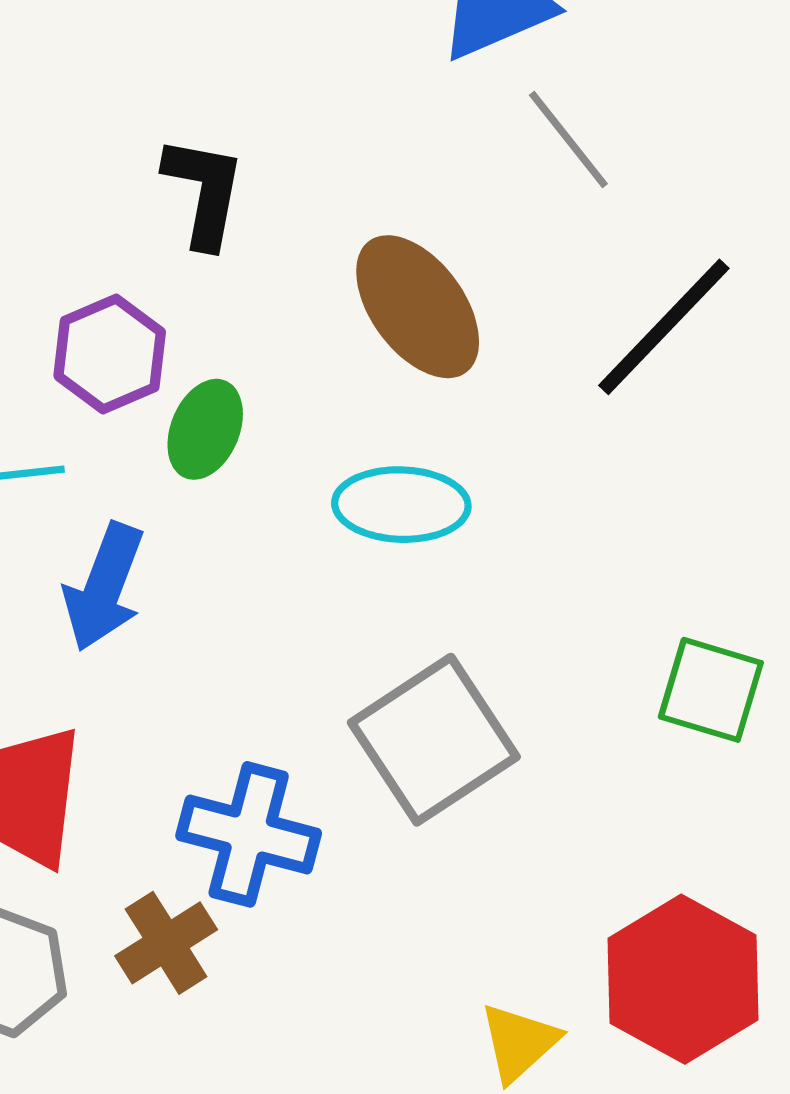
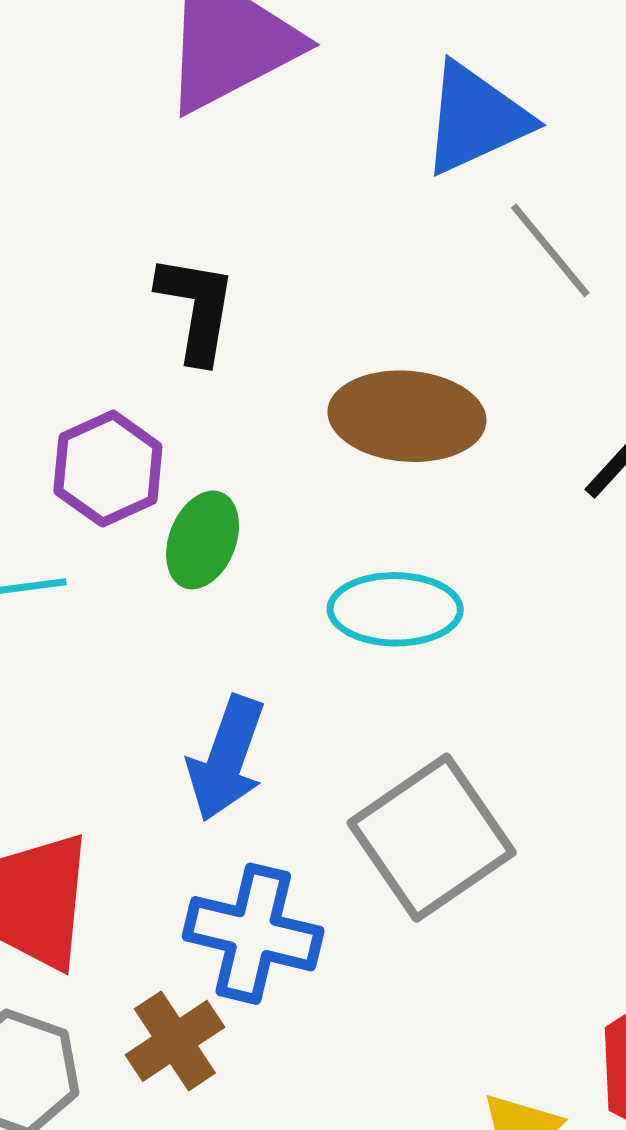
brown ellipse: (418, 307) -> (407, 416), turned -48
blue arrow: (104, 587) -> (227, 758), moved

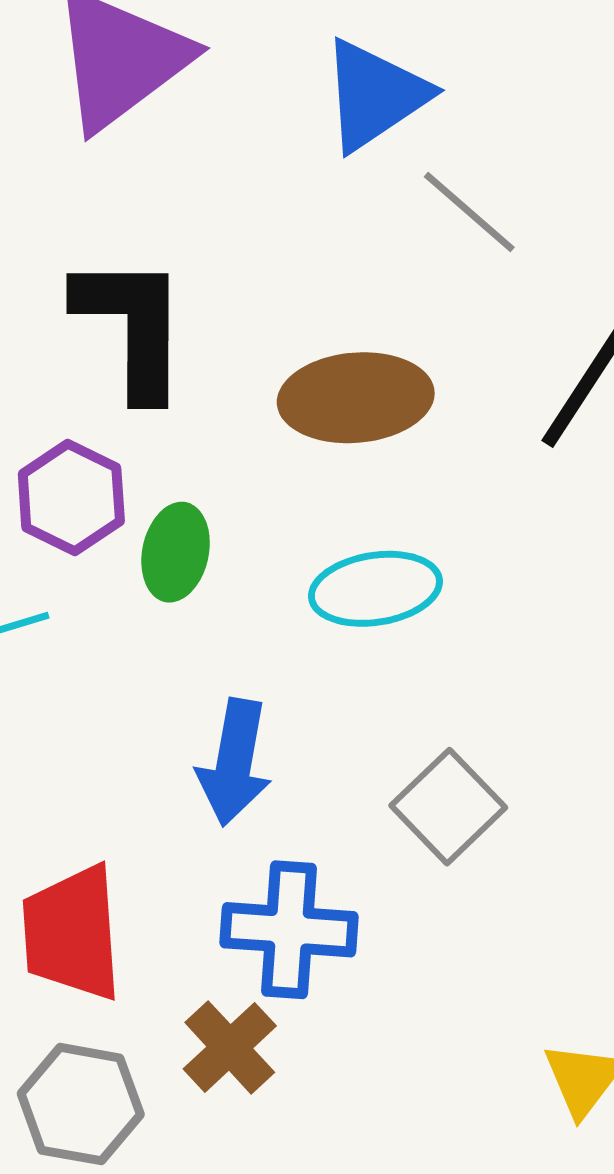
black L-shape: (197, 308) -> (132, 326), size x1.4
gray square: (432, 838) -> (448, 807), size x0.7

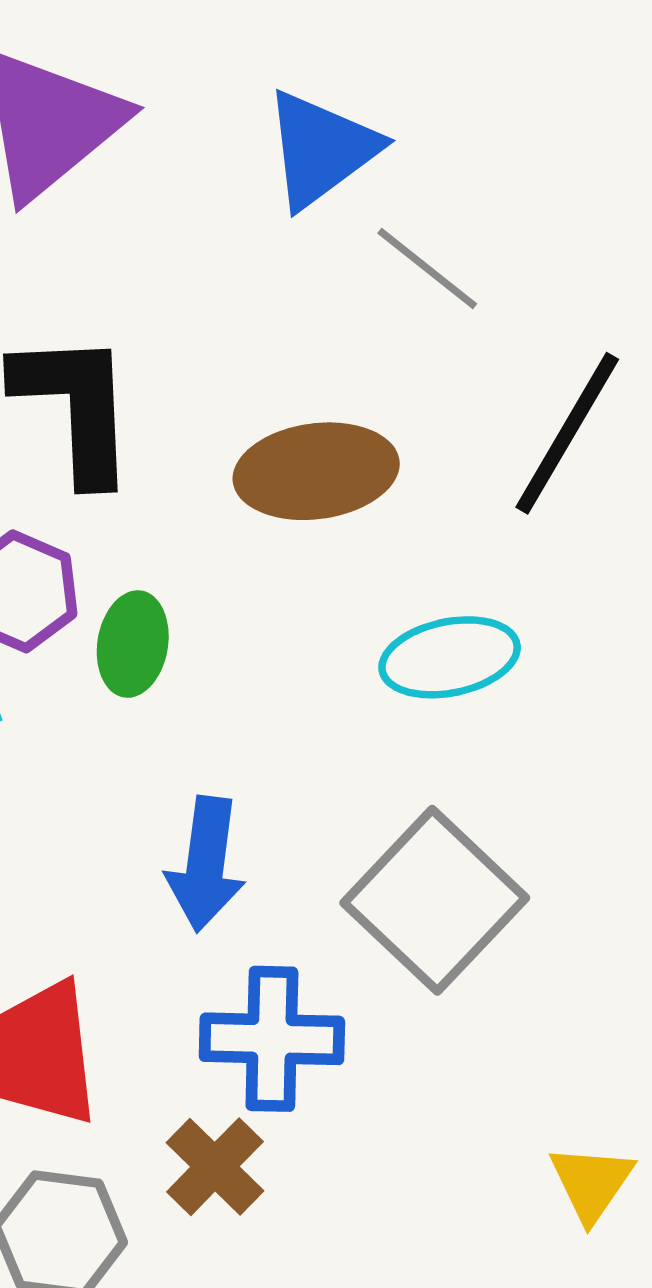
cyan ellipse: (375, 589) -> (450, 657), moved
gray square: (448, 807) -> (435, 900), size x1.5

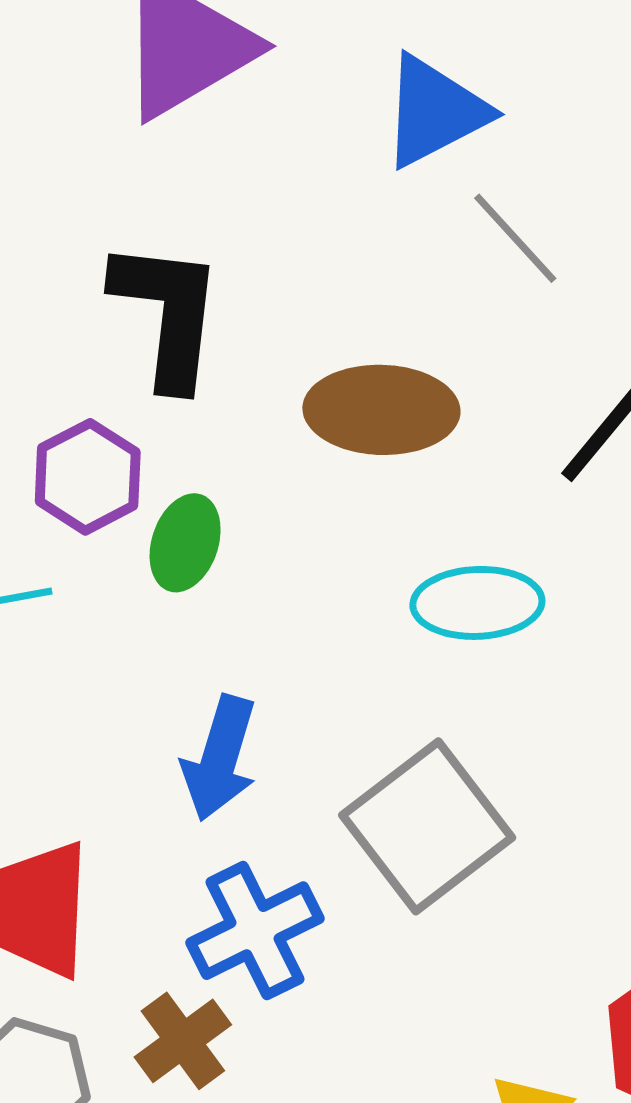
blue cross: (272, 1039) -> (255, 931), turned -37

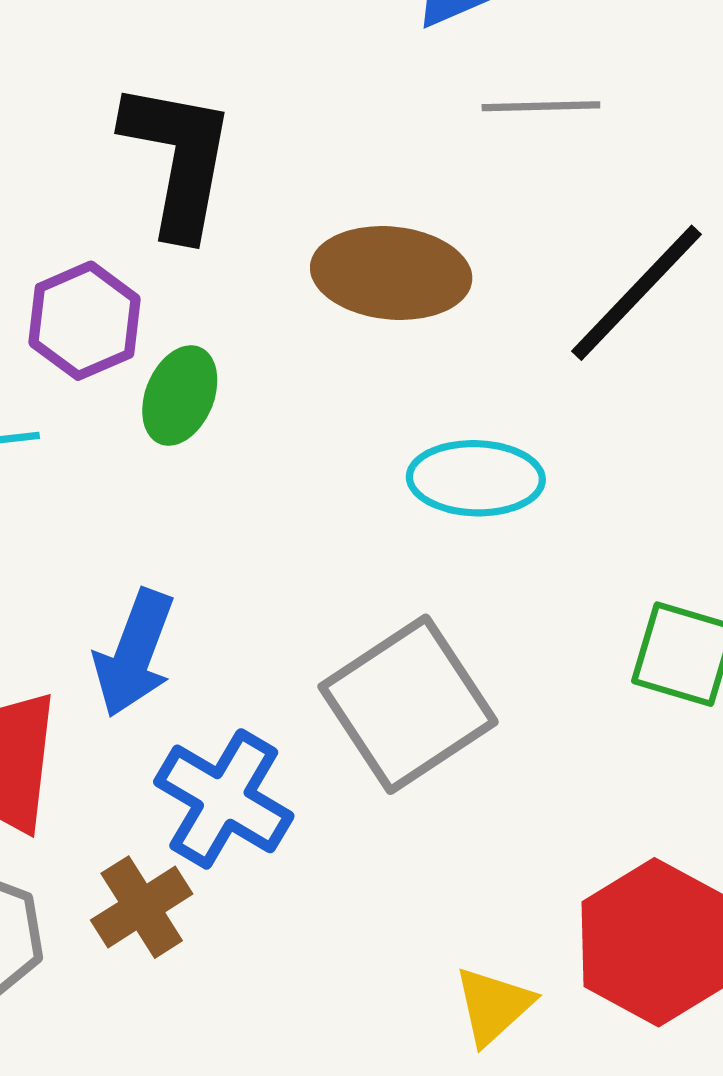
gray line: (515, 238) -> (541, 106), turned -53
blue arrow: (220, 758) -> (134, 653), moved
blue cross: (255, 931) -> (224, 799), turned -37

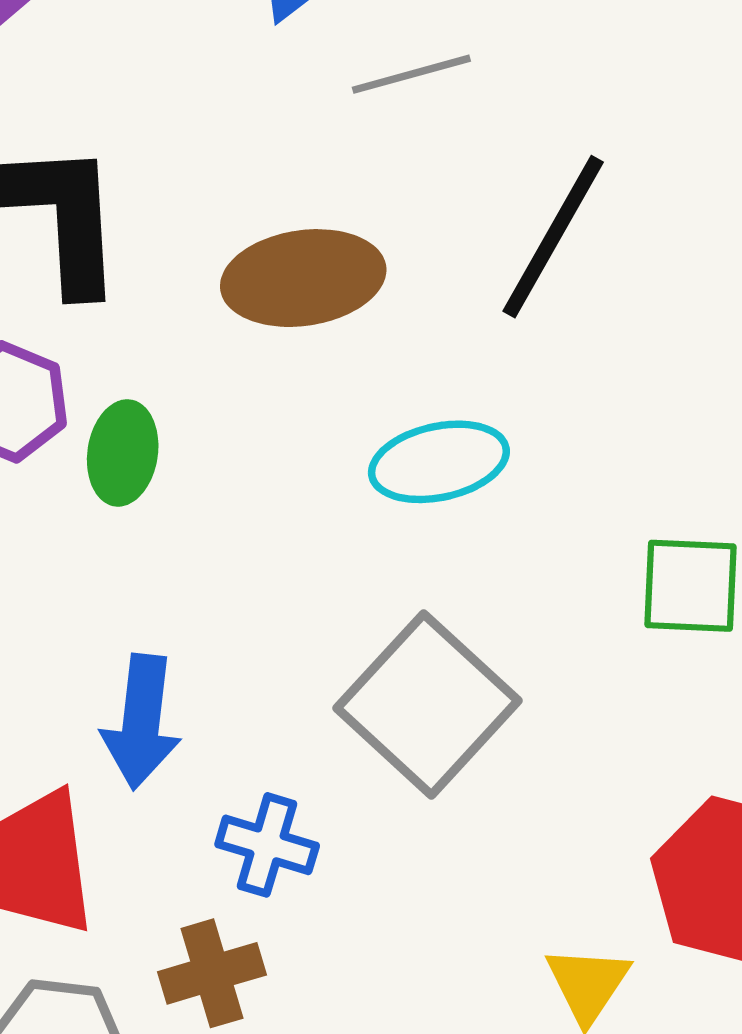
blue cross: (224, 799) -> (267, 845), size x0.7
brown cross: (142, 907) -> (212, 973), turned 30

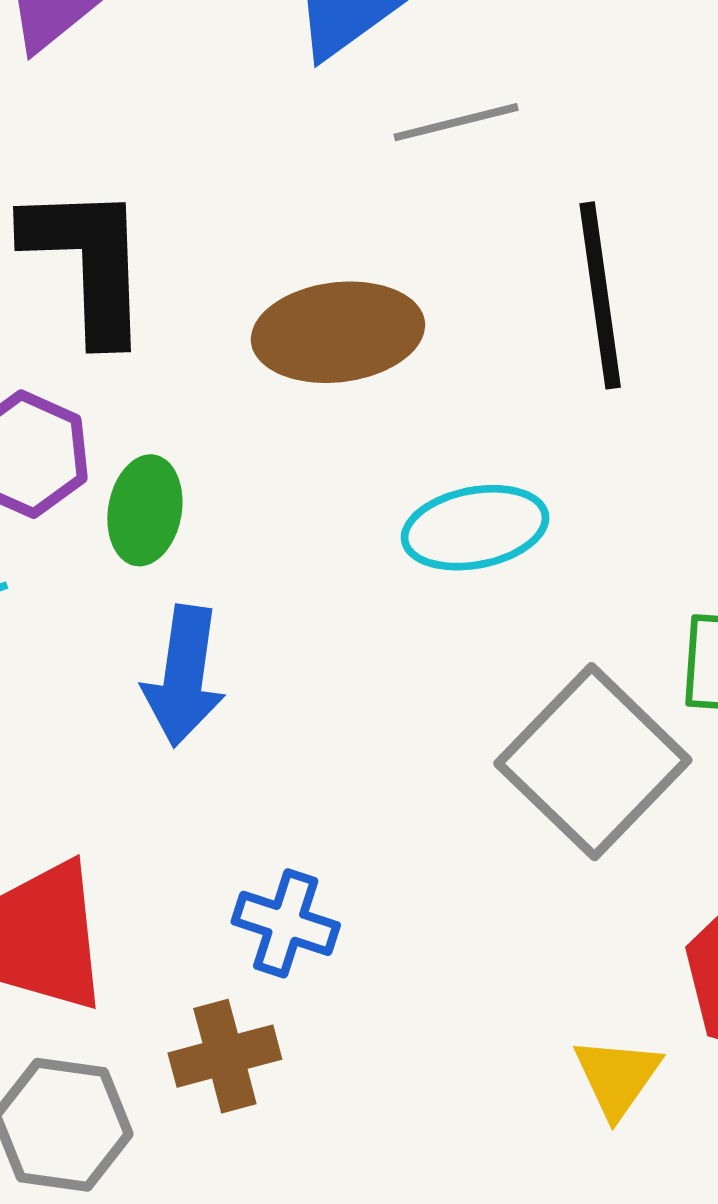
black line: (553, 237) -> (600, 295), turned -39
gray square: (428, 704) -> (593, 762), moved
blue arrow: (141, 722) -> (184, 676), moved

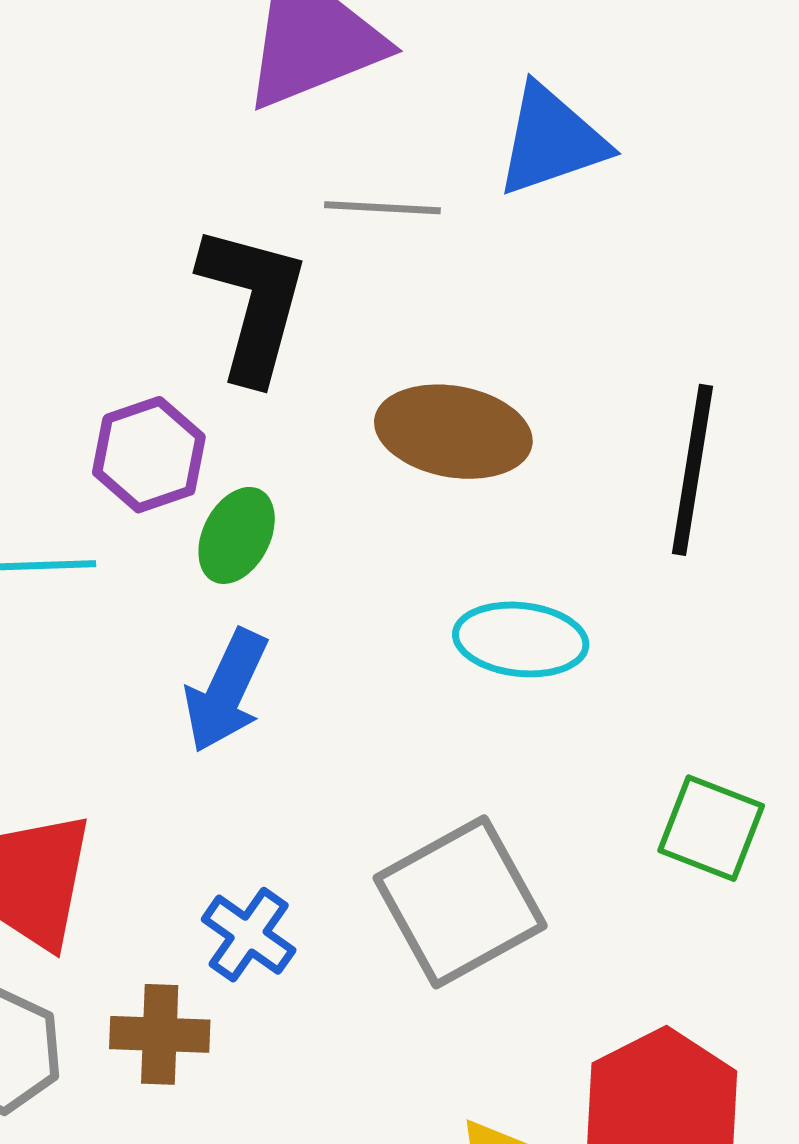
gray line: (456, 122) -> (382, 208), moved
gray square: (593, 762) -> (460, 902), moved

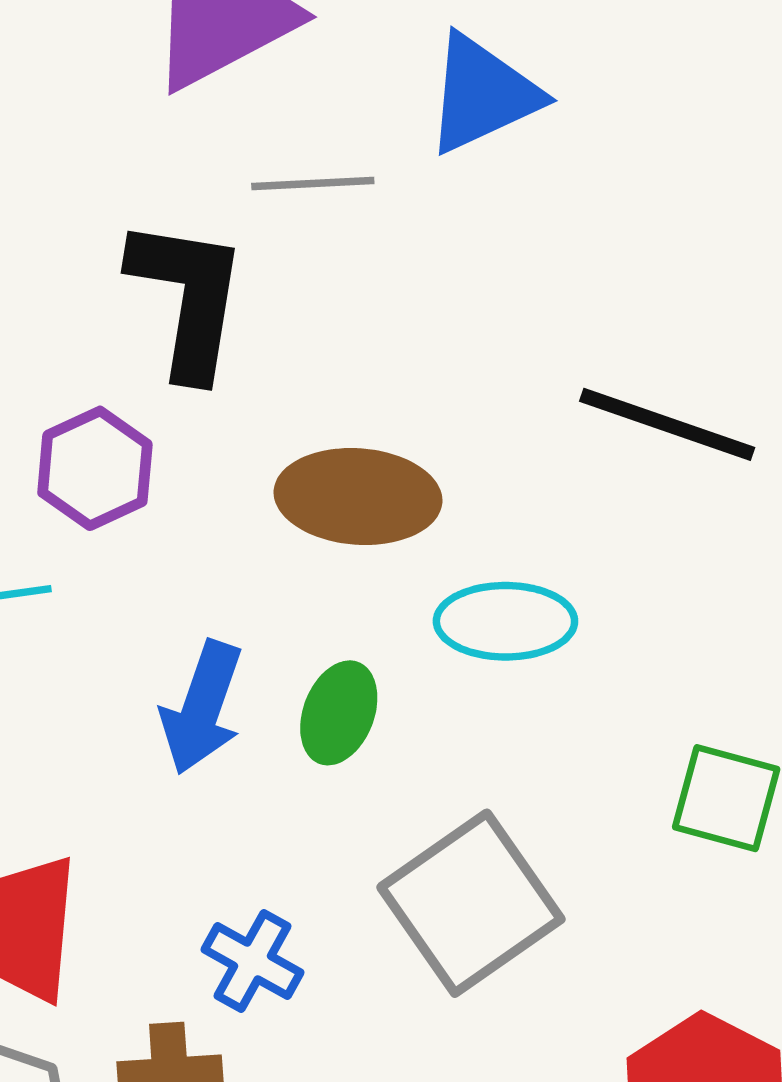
brown ellipse: (453, 432) -> (358, 497), moved
black line: (693, 470) -> (667, 424), turned -74
green ellipse: (237, 535) -> (339, 713), moved

